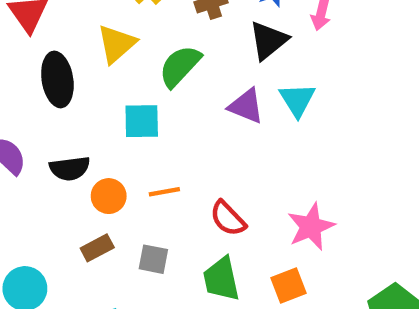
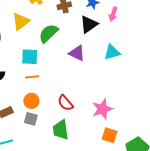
cyan triangle: (297, 100) -> (112, 52), moved, turned 42
orange line: (164, 192) -> (32, 77), moved
orange circle: (109, 196) -> (31, 101), moved
orange square: (288, 286) -> (110, 135), moved, turned 35

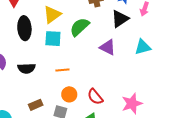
cyan square: (30, 57) -> (53, 39), moved
orange circle: (31, 101) -> (69, 94), moved

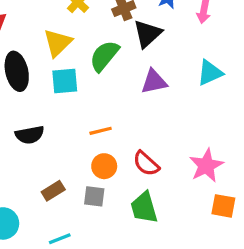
black triangle: (120, 19) -> (147, 34), moved
purple triangle: (108, 47) -> (154, 82), turned -30
orange line: (62, 70) -> (101, 131), moved

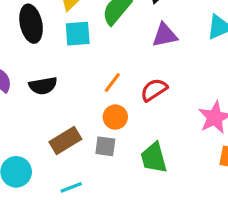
orange line: (101, 131) -> (112, 83), turned -40
red semicircle: (146, 164) -> (154, 90), moved, turned 104
brown rectangle: (53, 191) -> (65, 141), size x1.4

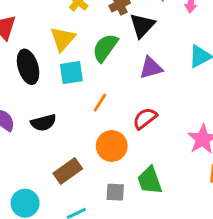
orange line: (112, 83) -> (100, 103), moved
orange circle: (115, 117) -> (112, 146), size x1.4
gray square: (105, 146) -> (115, 192), moved

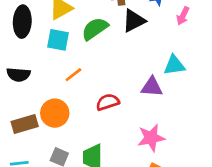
purple triangle: (151, 68) -> (152, 87), moved
orange circle: (112, 146) -> (55, 113), moved

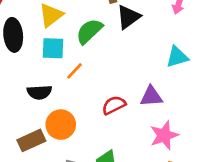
black semicircle: (18, 75) -> (39, 92), moved
orange line: (73, 75) -> (74, 71), moved
purple triangle: (152, 87) -> (151, 96), moved

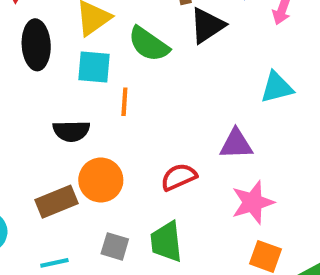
green semicircle: (89, 31) -> (149, 44), turned -104
orange line: (74, 71) -> (124, 102), turned -42
red semicircle: (114, 105) -> (179, 177), moved

